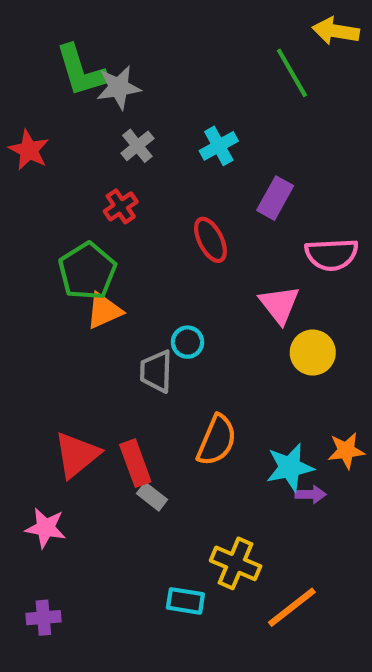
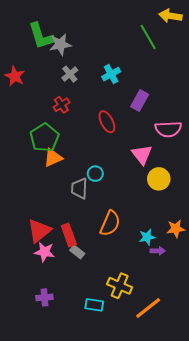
cyan star: (290, 467) -> (147, 237), size x0.7
pink star: (46, 528) -> (44, 252), moved
purple cross: (43, 618) -> (44, 297), moved

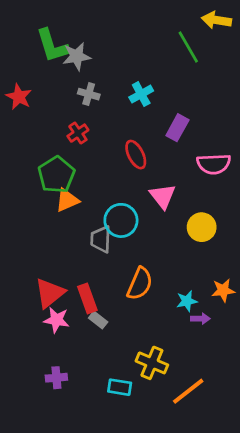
gray cross: (70, 74) -> (89, 94), turned -35
pink triangle: (142, 155) -> (163, 196), moved
cyan circle: (95, 174) -> (121, 220), size x1.6

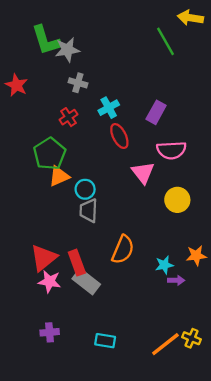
cyan cross: (141, 94) -> (109, 108), moved
pink semicircle: (214, 164) -> (171, 150), moved
cyan circle: (121, 220) -> (85, 189), moved, size x0.7
gray rectangle: (98, 320) -> (86, 281), size x1.6
yellow cross: (152, 363) -> (192, 338), moved, size x0.7

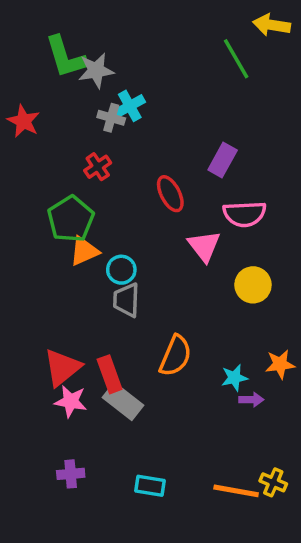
cyan cross: (109, 108) -> (130, 106), moved
orange line: (165, 344) -> (236, 491), turned 48

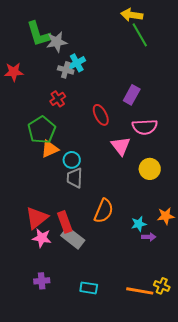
yellow arrow: (272, 25) -> (132, 15), moved
red star: (23, 121) -> (14, 72), turned -30

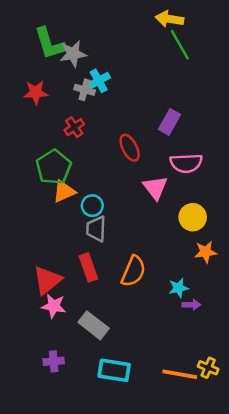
red star: (14, 72) -> (36, 92), moved
orange star: (166, 216) -> (206, 252), moved
red rectangle: (65, 222) -> (88, 267), moved
gray rectangle: (73, 238) -> (94, 325), moved
cyan rectangle: (89, 288) -> (114, 370), size x1.4

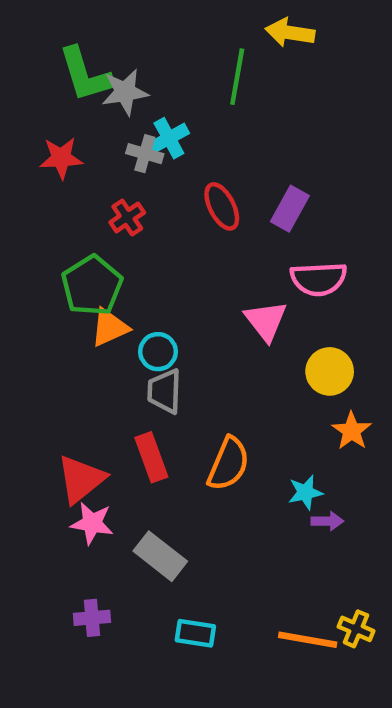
green line: (180, 45) -> (237, 77), moved, turned 40
red ellipse: (130, 148) -> (222, 206), moved
orange star: (206, 252) -> (352, 431), turned -30
cyan rectangle: (114, 370) -> (195, 633), size x0.7

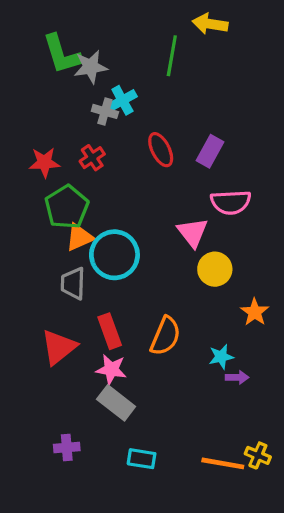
red star: (61, 158) -> (44, 162), moved
cyan circle: (158, 352) -> (114, 255), size x1.8
yellow circle: (330, 371) -> (215, 269), moved
gray trapezoid: (165, 391) -> (73, 283), moved
pink star: (92, 523) -> (111, 369), moved

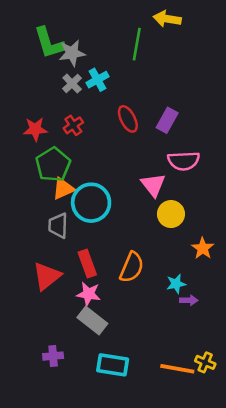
gray cross: (105, 111) -> (72, 83), moved, turned 30
cyan rectangle: (142, 459) -> (113, 365), size x1.4

